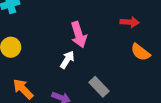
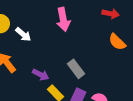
white arrow: (67, 60) -> (23, 34), moved, turned 91

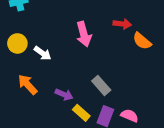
red arrow: (111, 14) -> (122, 24), moved
orange semicircle: (117, 42) -> (142, 41), moved

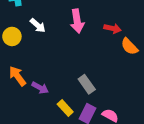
pink arrow: (84, 34) -> (77, 21), moved
white arrow: (43, 53) -> (38, 25), moved
purple arrow: (64, 94) -> (40, 88), moved

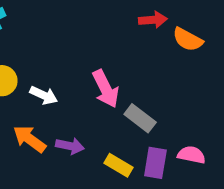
pink arrow: (77, 21) -> (106, 89), moved
white arrow: (38, 25) -> (44, 95), moved

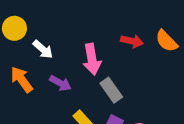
red arrow: (153, 20) -> (132, 41), moved
purple arrow: (70, 146) -> (60, 83), moved

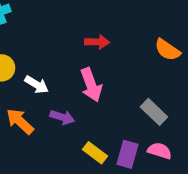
red arrow: (132, 41) -> (97, 42), moved
gray rectangle: (111, 90) -> (154, 112), moved

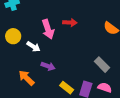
pink arrow: (91, 85) -> (48, 29), moved
orange arrow: (20, 121) -> (26, 78), moved

